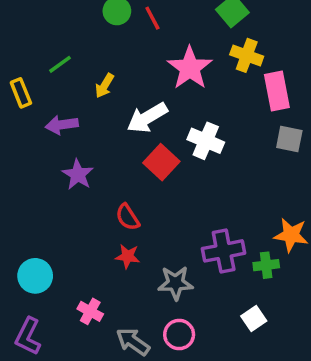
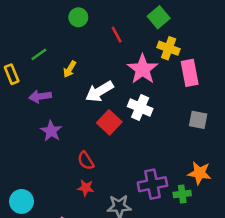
red line: (152, 18) -> (117, 35), moved
pink star: (190, 68) -> (143, 69), moved
gray square: (289, 139) -> (198, 120), moved

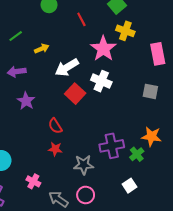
yellow arrow: (70, 69) -> (42, 49), turned -144
pink rectangle: (190, 73) -> (158, 54), moved
green cross: (182, 194) -> (137, 154), turned -32

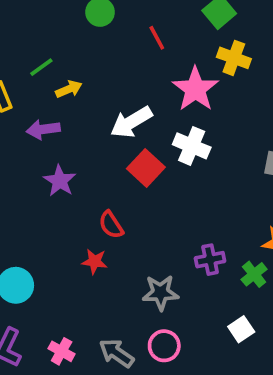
yellow arrow: (42, 49) -> (69, 89), moved
purple cross: (112, 146) -> (210, 260), size x0.7
red star: (55, 149) -> (95, 261), moved
pink cross: (33, 181) -> (62, 351), moved

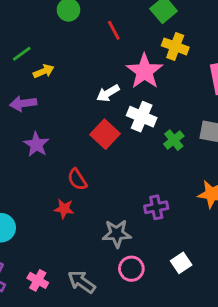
white arrow: (131, 122) -> (108, 93), moved, size x0.7
green cross: (254, 274) -> (174, 140), moved
pink circle: (164, 346) -> (131, 269), moved

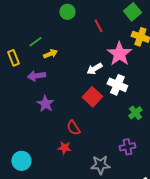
green cross: (174, 140) -> (135, 113), moved

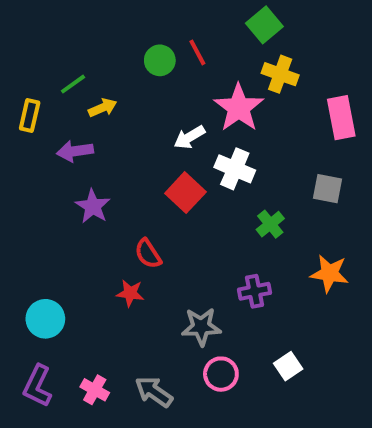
green circle: (67, 12) -> (160, 60), moved
yellow rectangle: (13, 58) -> (30, 116), turned 35

